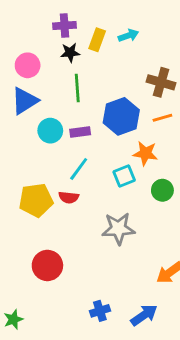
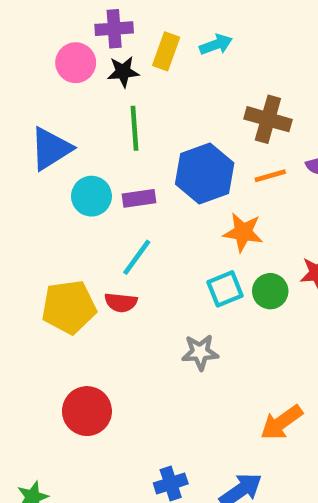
pink circle: (28, 65) -> (76, 63), moved
cyan square: (124, 176) -> (225, 289), moved
gray star: (118, 229) -> (200, 352), size x0.7

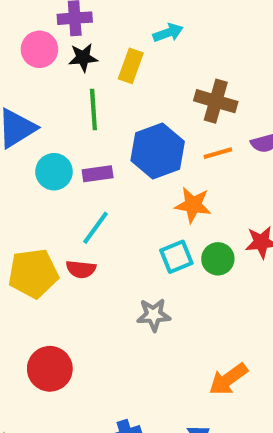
yellow rectangle: (166, 51) -> (131, 66), moved

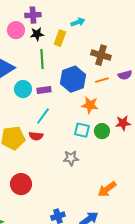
cyan square: (176, 257) -> (82, 130), turned 35

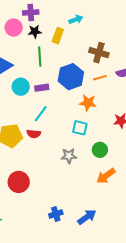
green circle: (102, 131) -> (100, 150), moved
orange arrow: (107, 189) -> (106, 176), moved

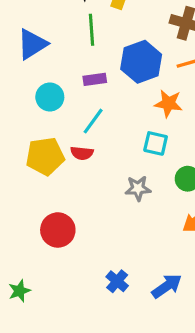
cyan circle: (21, 87) -> (50, 97), moved
blue cross: (56, 214) -> (117, 281), turned -32

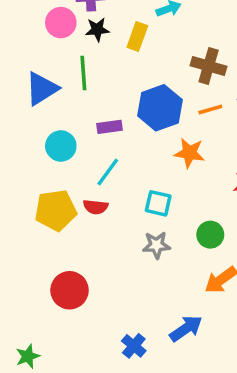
green line: (91, 30) -> (83, 73), moved
cyan square: (156, 143) -> (158, 203), moved
blue arrow: (167, 286) -> (186, 328), moved

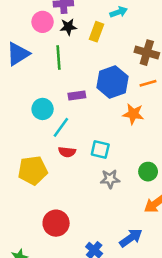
blue triangle: (42, 89) -> (18, 54), moved
cyan line: (108, 172) -> (61, 127), moved
cyan square: (158, 203) -> (100, 149), moved
yellow pentagon: (56, 210) -> (33, 170), moved
red circle: (70, 290) -> (56, 223), moved

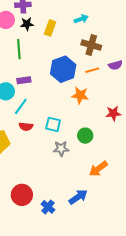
cyan arrow: (119, 12) -> (81, 19), moved
purple rectangle: (77, 95) -> (24, 80), moved
green circle: (148, 172) -> (85, 136), moved
red circle: (56, 223) -> (22, 195), moved

